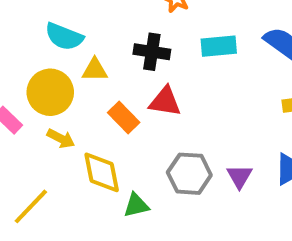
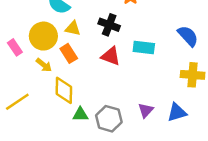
cyan rectangle: (219, 46) -> (144, 48), moved
orange rectangle: (124, 118) -> (69, 53), moved
gray hexagon: (189, 174) -> (109, 119), moved

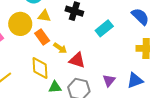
cyan rectangle: (144, 48) -> (104, 28), turned -42
red triangle: (111, 56) -> (77, 60), moved
yellow arrow: (44, 65) -> (60, 48), moved

